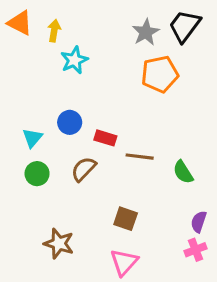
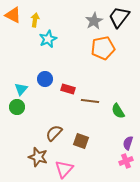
brown semicircle: (84, 169) -> (54, 133), moved
green circle: (37, 174) -> (17, 107), moved
pink triangle: (124, 262) -> (64, 169), moved

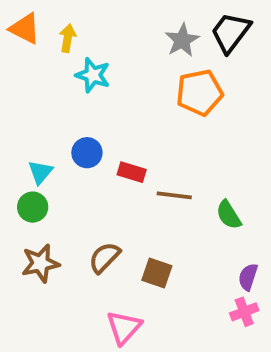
cyan star: (48, 39) -> (93, 75), turned -30
brown star: (38, 157) -> (40, 263), moved, turned -30

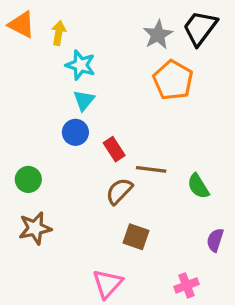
orange pentagon: (200, 93) -> (173, 80), turned -30
cyan triangle: (40, 172) -> (84, 100), moved
red rectangle: (132, 172) -> (114, 149), turned 40
brown semicircle: (104, 258) -> (119, 191), moved
pink cross: (244, 312) -> (186, 285), moved

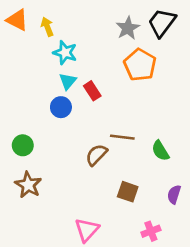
yellow arrow: (59, 33) -> (47, 27), turned -30
red rectangle: (114, 149) -> (92, 91), moved
brown star: (35, 228) -> (28, 185), turned -30
brown square: (136, 237) -> (128, 192), moved

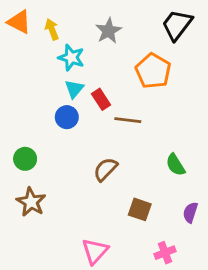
gray star: (128, 28) -> (108, 31), moved
brown line: (122, 137) -> (128, 120), moved

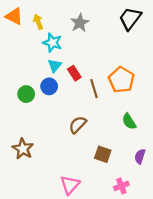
orange pentagon: (153, 71) -> (121, 80), moved
brown line: (128, 120) -> (94, 89), turned 66
green circle: (25, 159) -> (26, 94), moved

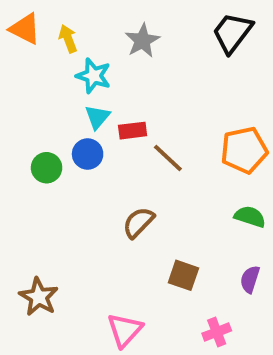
red rectangle: (74, 73) -> (133, 131), turned -64
orange pentagon: (121, 80) -> (244, 150), moved, turned 30
brown line: (94, 89) -> (168, 158), turned -30
green semicircle: (129, 121) -> (250, 217), moved, turned 140
brown star: (23, 149) -> (39, 297), moved

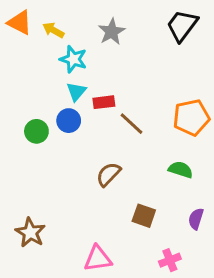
yellow arrow: (68, 39) -> (53, 30), turned -40
green semicircle: (250, 217) -> (181, 170), moved
pink triangle: (125, 330) -> (98, 259), turned 40

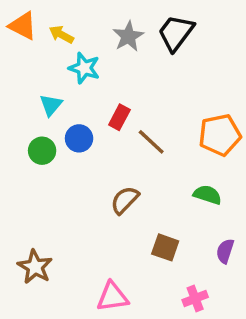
black trapezoid: (182, 26) -> (176, 33), moved
cyan triangle: (76, 91) -> (51, 105), moved
red rectangle: (104, 102) -> (119, 117), turned -55

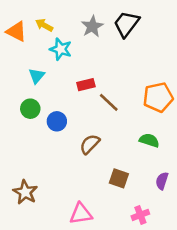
orange triangle: (23, 26) -> (16, 31), moved
red rectangle: (119, 117) -> (86, 85), turned 48
blue circle: (79, 138) -> (57, 121), moved

